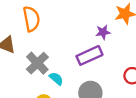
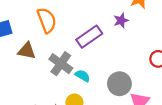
purple rectangle: (89, 55) -> (89, 37), moved

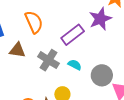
purple star: (121, 21) -> (100, 19), size x1.6
cyan semicircle: (83, 76) -> (75, 65), moved

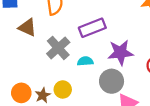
purple star: (100, 19) -> (120, 53), moved
cyan semicircle: (75, 65) -> (85, 61), turned -48

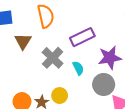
brown triangle: (27, 27) -> (23, 41), turned 42
cyan semicircle: (85, 61) -> (78, 68), turned 72

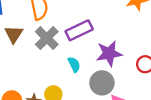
gray cross: (53, 58) -> (47, 38), moved

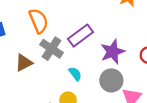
brown triangle: (14, 34) -> (24, 63), moved, turned 42
cyan semicircle: (74, 64) -> (75, 74), moved

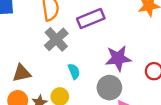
purple rectangle: (80, 36) -> (91, 19), moved
brown triangle: (24, 63) -> (22, 73), moved

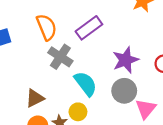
cyan semicircle: (74, 71) -> (86, 84), size x1.6

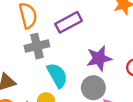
gray cross: (60, 57) -> (37, 46), turned 35

